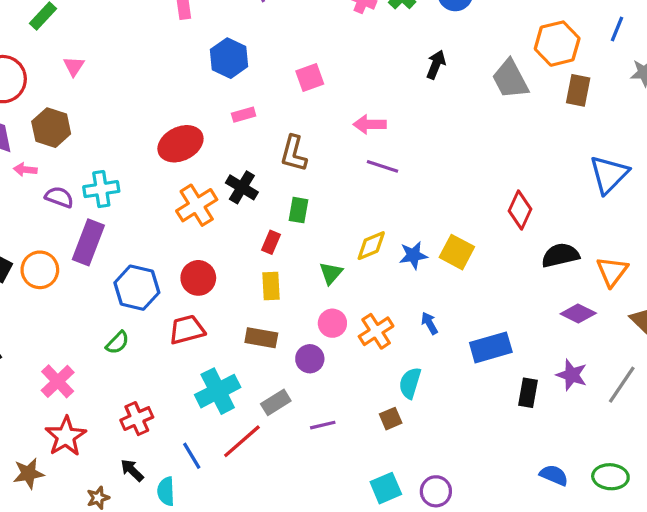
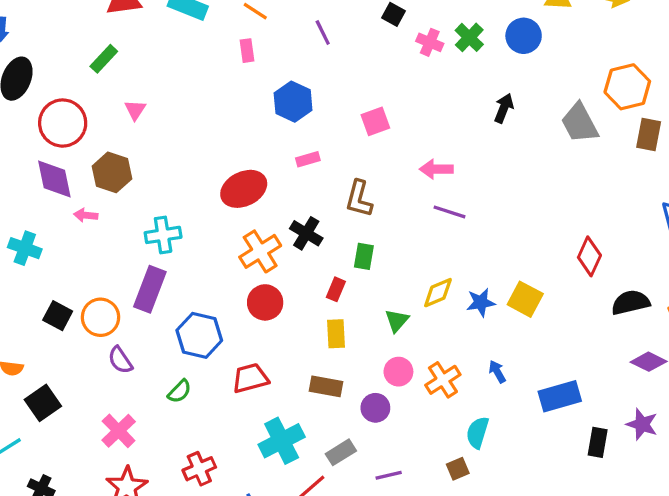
purple semicircle: (59, 197) -> (120, 360), moved, turned -144
red circle: (198, 278) -> (265, 302), moved

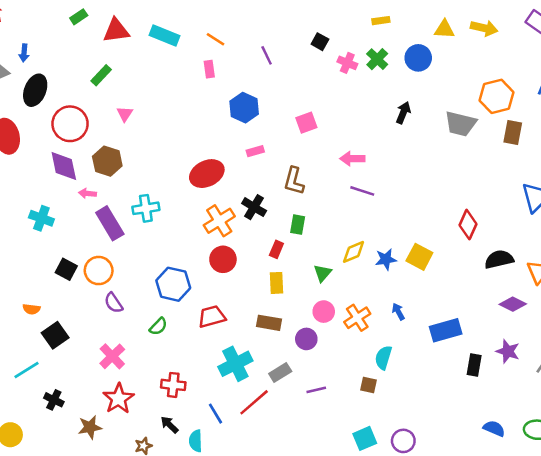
gray trapezoid: (580, 123) -> (461, 124), turned -48
purple rectangle: (150, 289) -> (110, 223), moved, turned -52
red cross: (199, 469) -> (173, 385), turned 30
brown square: (458, 469) -> (368, 385), turned 35

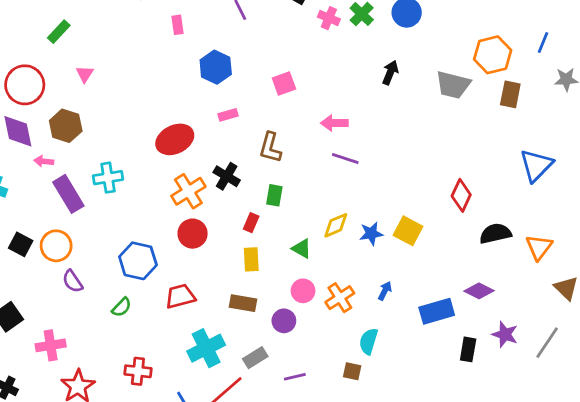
green triangle: (322, 273) -> (302, 249), turned -42
purple diamond: (513, 304) -> (479, 291), moved
blue arrow: (398, 312) -> (385, 291), turned 56
pink cross: (112, 356) -> (51, 345), moved, turned 35

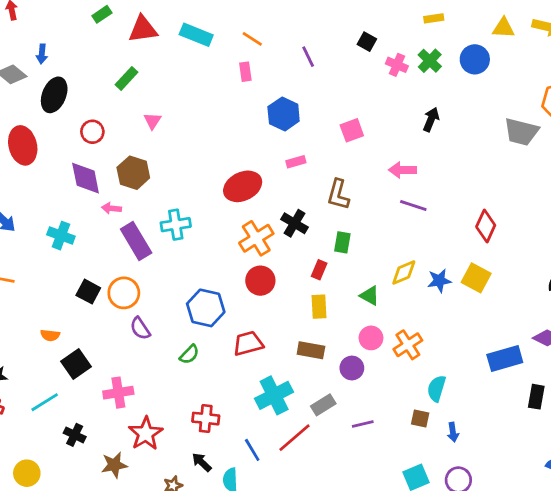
black arrow: (390, 73) -> (431, 119), moved
red circle: (25, 85) -> (92, 132), size x0.6
red diamond: (461, 195) -> (486, 226), moved
blue arrow: (385, 291) -> (453, 432), moved, turned 144

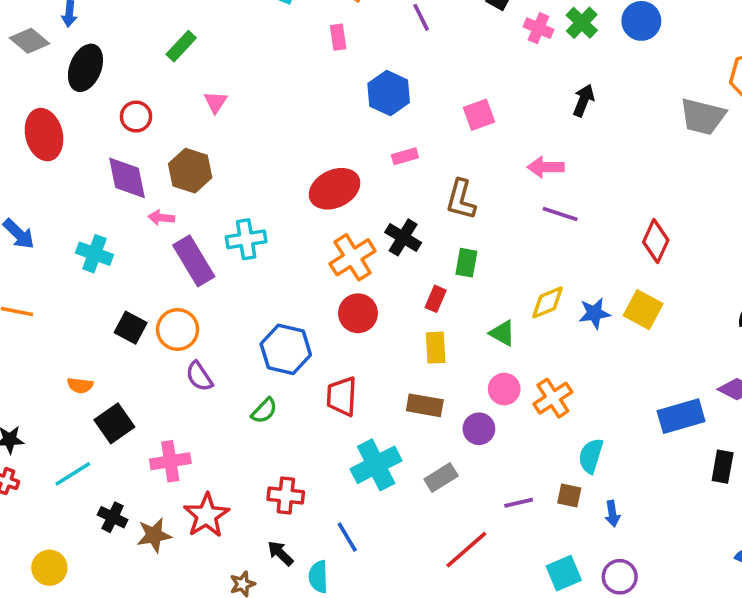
red trapezoid: (248, 343) -> (342, 396), turned -72
purple line: (363, 424) -> (519, 503), moved
red line: (295, 438) -> (466, 550), moved
brown star: (114, 465) -> (154, 535), moved

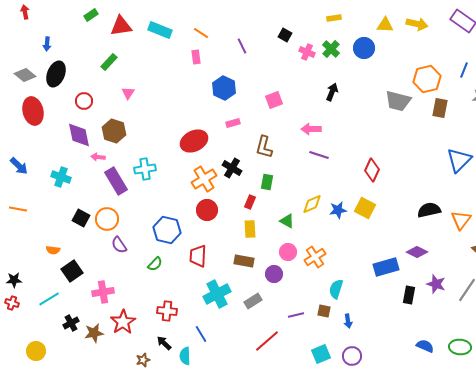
gray diamond: (30, 41) -> (25, 75), moved
black cross: (113, 517) -> (71, 323), turned 35

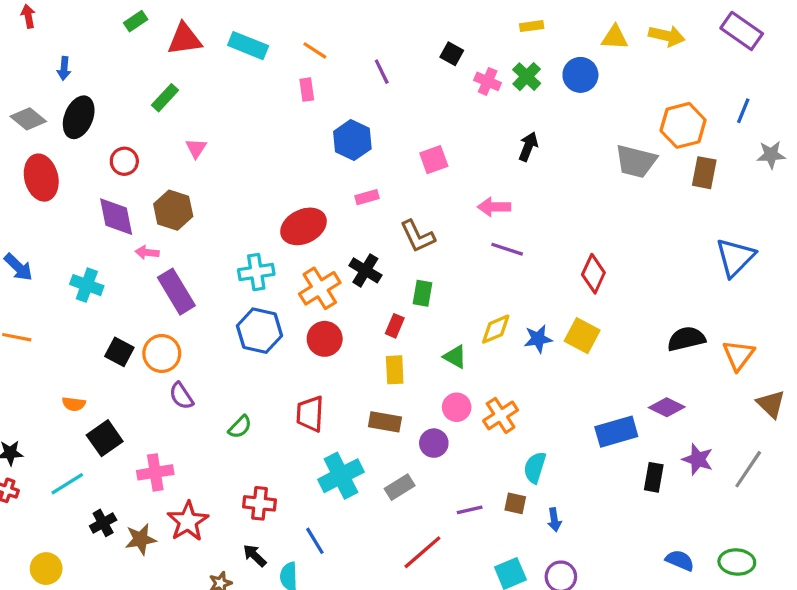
brown L-shape: (264, 147) -> (418, 236), turned -40
cyan cross: (145, 169) -> (256, 272), moved
blue hexagon: (167, 230) -> (260, 331), moved

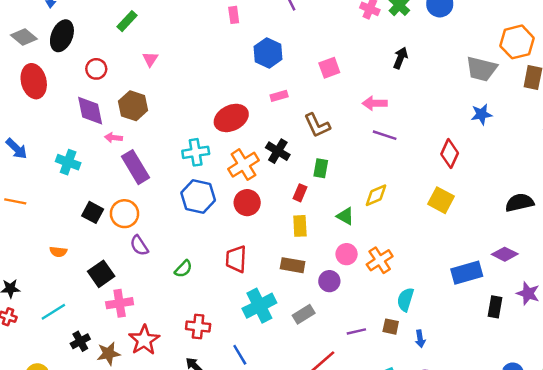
blue star: (538, 339) -> (481, 114), moved
black square: (105, 438) -> (101, 274), moved

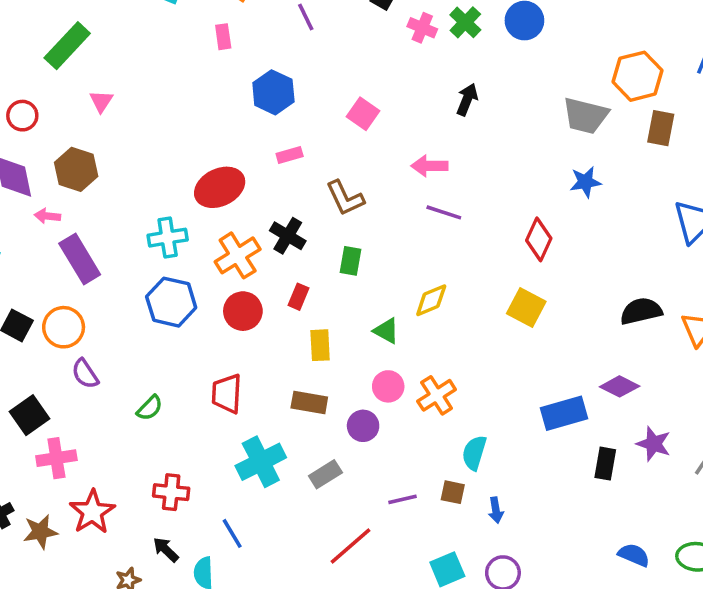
green rectangle: (127, 21) -> (67, 46), size x1.5
pink square: (329, 68) -> (363, 114), turned -35
red rectangle: (300, 193) -> (299, 297), moved

